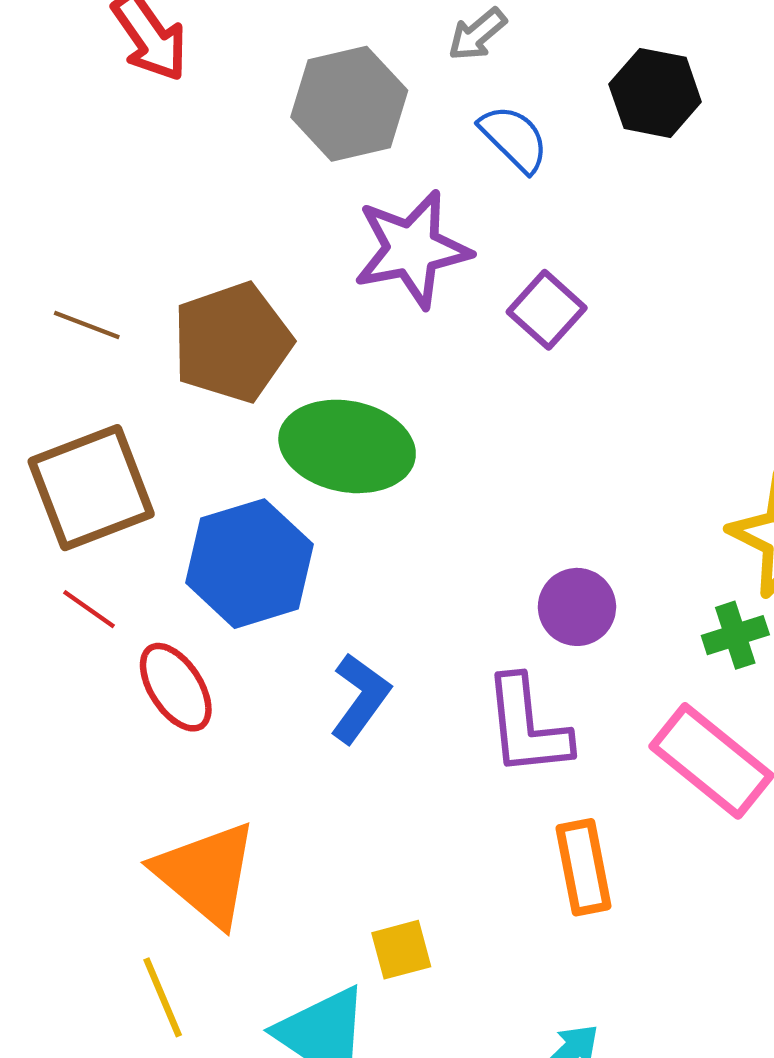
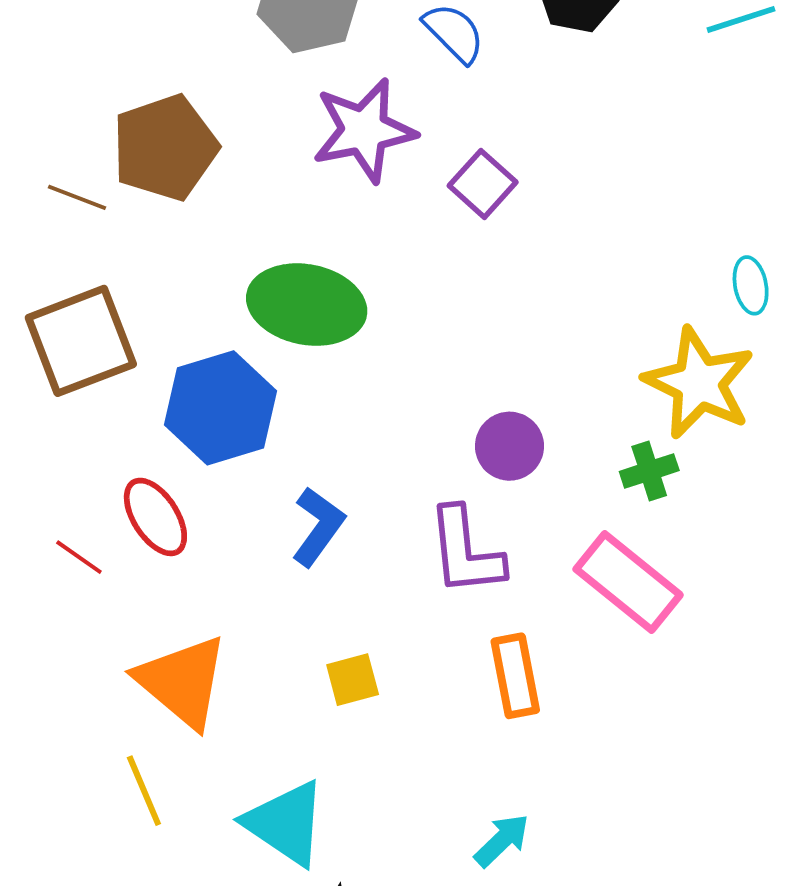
brown pentagon: (232, 342) -> (165, 148), moved
red line: (89, 609) -> (79, 557), moved
yellow square: (401, 950) -> (353, 680), moved

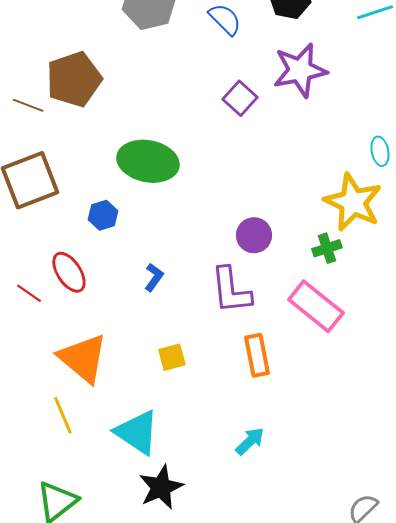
purple star: (364, 130) -> (300, 70), moved
blue hexagon: (221, 408) -> (103, 215), size x0.5
blue L-shape: (318, 527) -> (154, 277), size x0.7

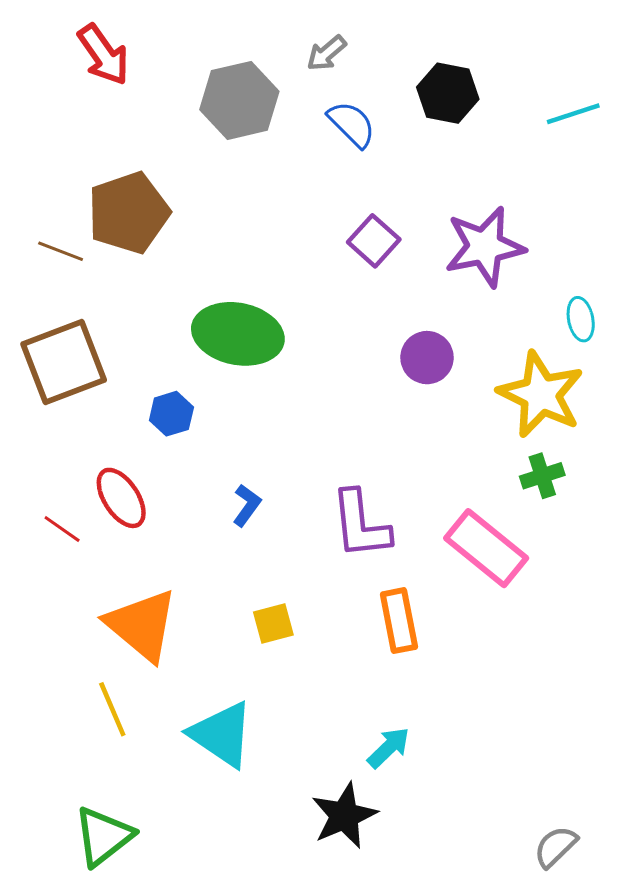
purple star: (300, 70) -> (485, 247), moved
purple circle: (254, 235) -> (427, 358), moved
green cross: (327, 248) -> (542, 476), moved
black star: (161, 487) -> (344, 816), moved

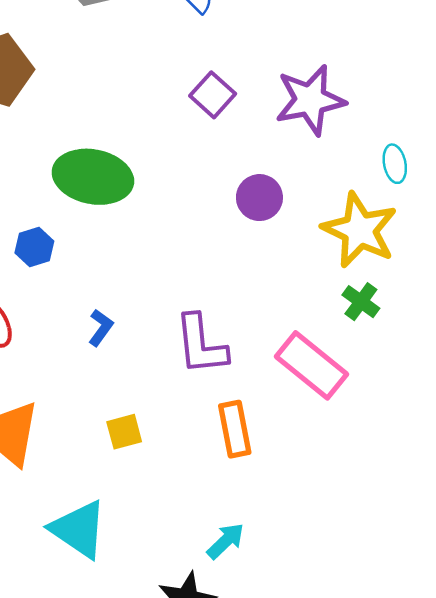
green cross: (542, 476) -> (361, 302), turned -36

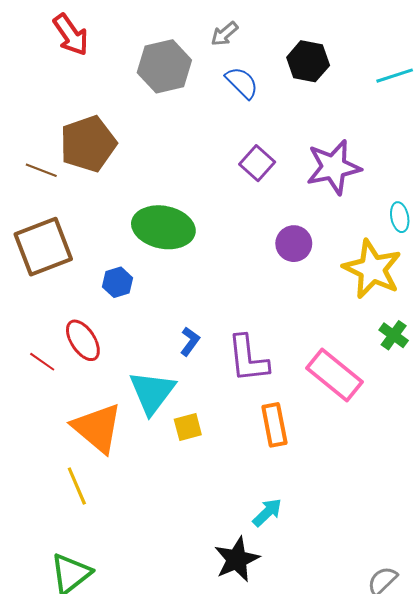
green cross: (361, 302) -> (394, 335), moved
blue L-shape: (101, 328) -> (190, 341), moved
cyan triangle: (79, 529) -> (152, 392), moved, turned 33

